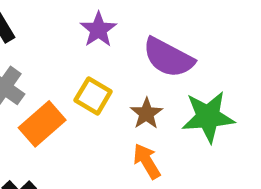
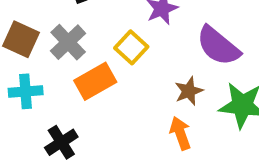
yellow square: (93, 96) -> (131, 47), moved

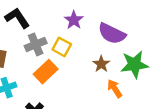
gray cross: (68, 42) -> (36, 44), moved, turned 35
orange arrow: (180, 133) -> (115, 88), moved

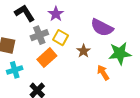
purple star: (74, 20) -> (56, 14), moved
brown star: (101, 64) -> (84, 51), moved

